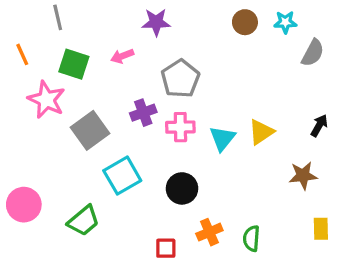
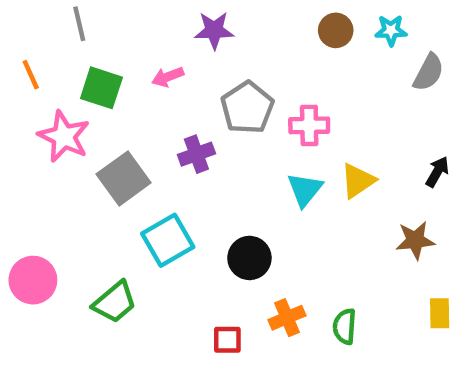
pink cross: (180, 127) -> (309, 125), moved

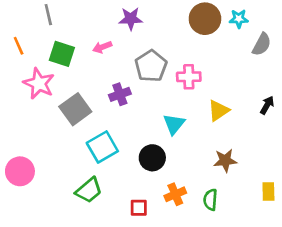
brown circle: (336, 30) -> (205, 19), size x1.5
cyan triangle: (305, 189) -> (174, 124), moved
brown star: (415, 240) -> (225, 161), moved
green trapezoid: (115, 302) -> (89, 190), moved

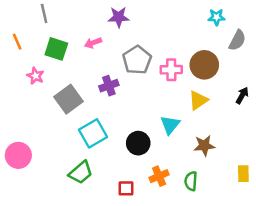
brown circle: (205, 19) -> (204, 65), moved
pink star: (39, 84) -> (35, 76), size x0.6
cyan triangle: (174, 124) -> (170, 125), moved

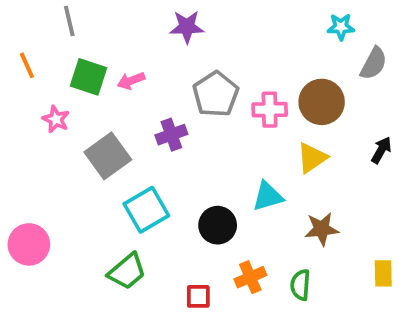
pink arrow: (93, 43) -> (131, 81), moved
cyan triangle: (170, 125) -> (268, 196), turned 35

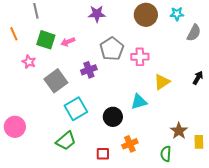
brown circle: (322, 102) -> (146, 15), moved
brown star: (322, 229) -> (179, 131), moved, turned -30
green semicircle: (300, 285) -> (166, 154), moved

